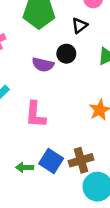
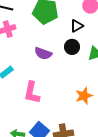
black circle: (66, 54) -> (72, 47), moved

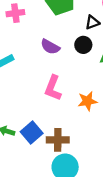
pink L-shape: (32, 93) -> (53, 88), moved

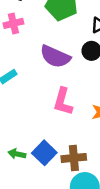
purple semicircle: (50, 47) -> (55, 57), size x1.4

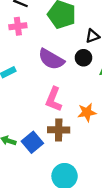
brown cross: (74, 158) -> (59, 130), moved

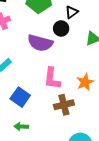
black circle: (83, 58) -> (61, 29), moved
blue square: (32, 142) -> (20, 97), moved

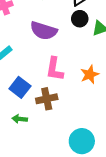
black circle: (61, 29) -> (80, 19), moved
brown cross: (64, 105) -> (47, 99), moved

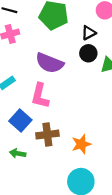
pink L-shape: (55, 69) -> (40, 96), moved
orange star: (90, 74) -> (81, 144), moved

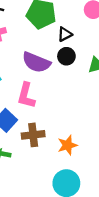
black triangle: (89, 33) -> (65, 34), moved
black circle: (88, 53) -> (66, 56), moved

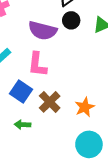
brown cross: (33, 135) -> (50, 102), turned -30

